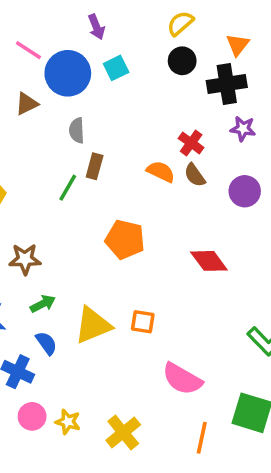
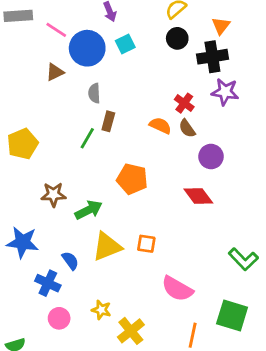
purple star: (243, 129) -> (225, 92), size x1.4
purple circle: (245, 191) -> (211, 157), moved
green arrow: (43, 304) -> (89, 210), moved, size x1.4
yellow star: (68, 422) -> (101, 310), moved

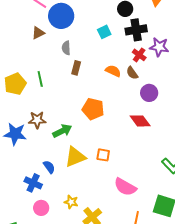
cyan square: (125, 44) -> (104, 32), moved
black cross: (212, 57) -> (136, 30), moved
red cross: (184, 103) -> (139, 55), moved
green line: (87, 138) -> (40, 79), moved, turned -42
blue star: (23, 242) -> (15, 134), moved

